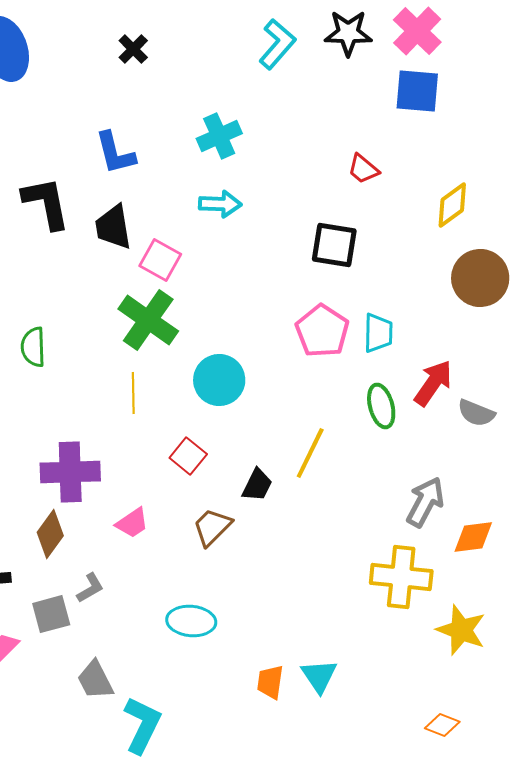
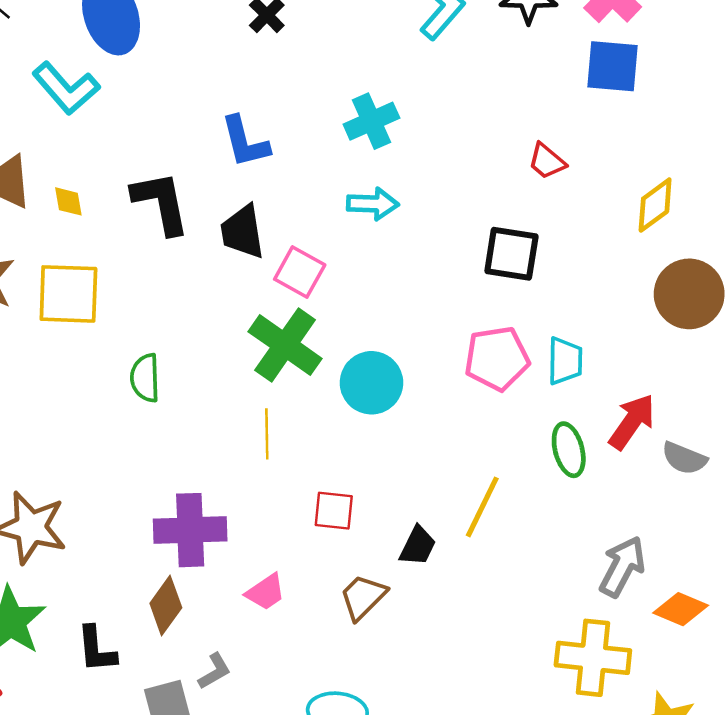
pink pentagon: (322, 331) -> (497, 358), turned 30
cyan circle: (219, 380) -> (371, 383), moved
red square: (188, 456) -> (334, 511), turned -33
orange diamond: (473, 537) -> (681, 609), turned 30

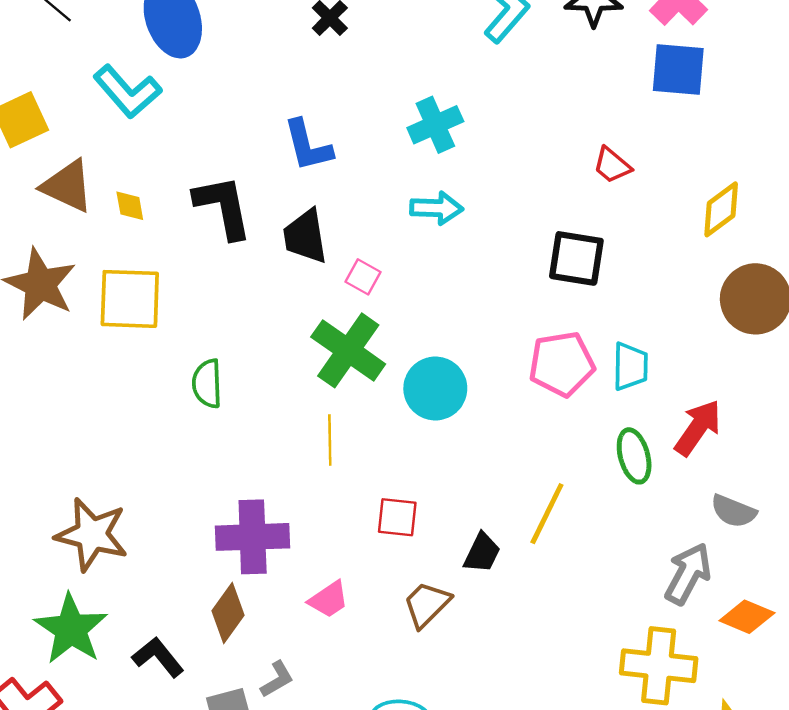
pink square: (300, 272) -> (363, 277), size x0.7
gray semicircle: (684, 458) -> (733, 511), moved
black L-shape: (96, 649) -> (158, 657), turned 146

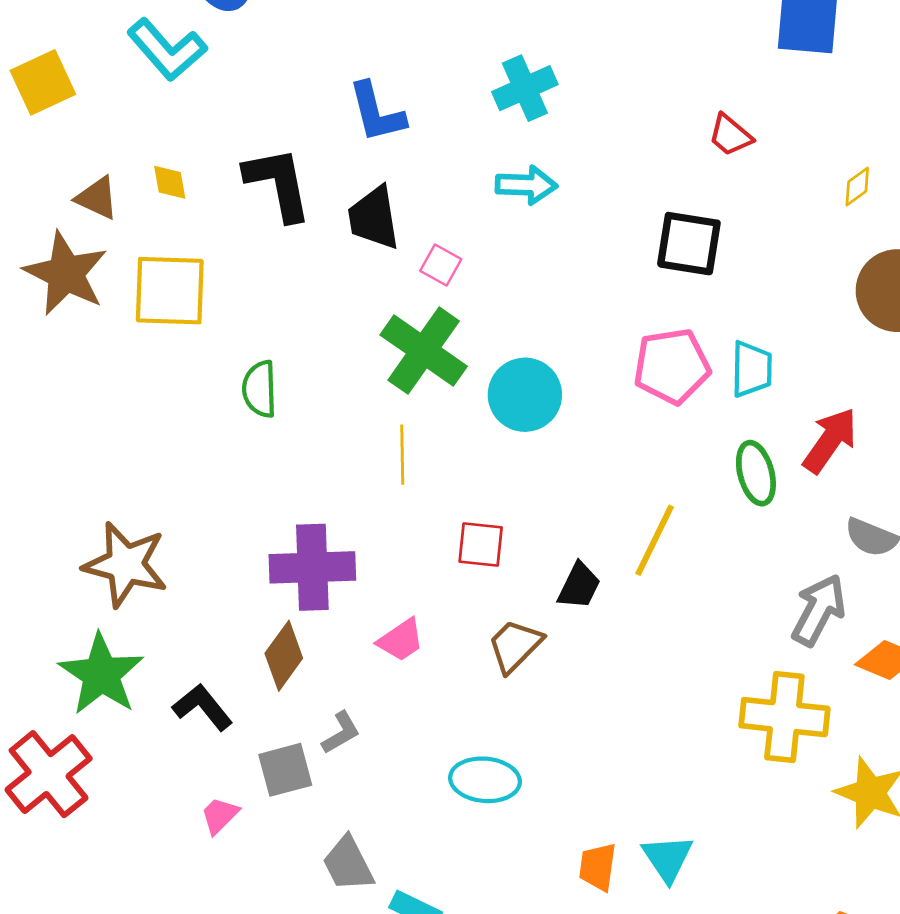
brown triangle: (67, 186) -> (97, 198), moved, size x0.7
yellow diamond: (721, 209) -> (857, 187), size x0.6

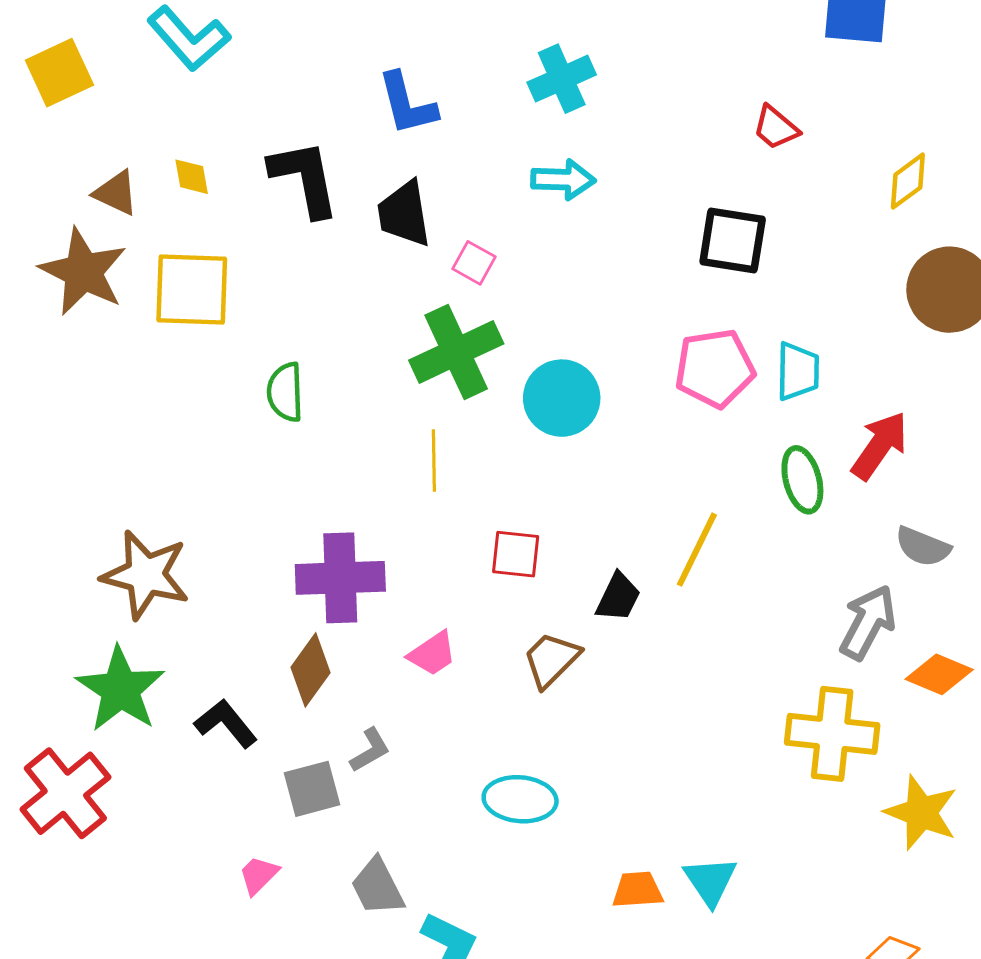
yellow diamond: (857, 187) -> (908, 181), size x1.4
green cross: (424, 351) -> (456, 352), turned 30
pink trapezoid: (220, 815) -> (259, 875), moved
orange trapezoid: (598, 867) -> (637, 890), turned 78

